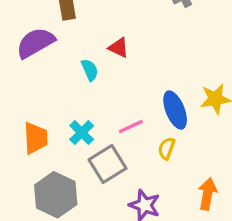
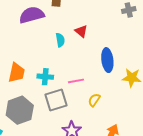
blue ellipse: (175, 110) -> (107, 60), moved
cyan cross: (82, 133) -> (45, 77), turned 35

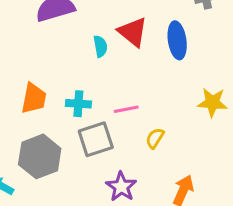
red triangle: (81, 31) -> (133, 32), size x1.5
blue ellipse: (107, 60) -> (177, 40), moved

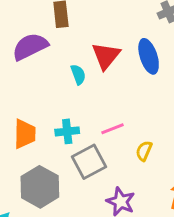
red triangle: (133, 32) -> (106, 56), turned 40

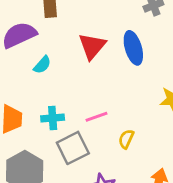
cyan semicircle: (78, 75) -> (42, 65), moved, turned 60

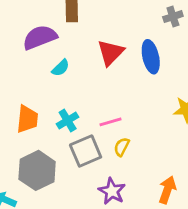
cyan cross: (53, 118) -> (68, 120), turned -30
yellow semicircle: (126, 139) -> (122, 147), moved

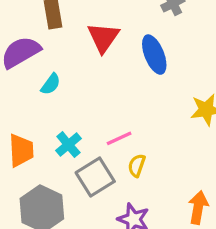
red triangle: (111, 53) -> (103, 38), moved

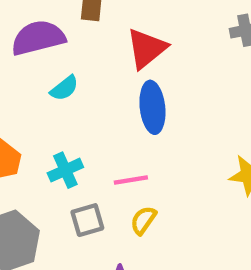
blue ellipse: (154, 55) -> (152, 107), moved
gray square: (95, 177) -> (87, 220), size x0.7

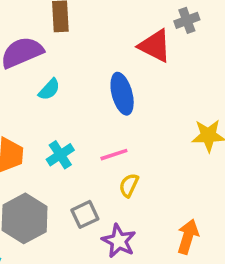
red triangle: (147, 49) -> (155, 46), moved, turned -45
gray square: (87, 220) -> (85, 214), moved

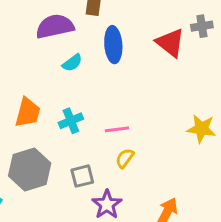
blue ellipse: (122, 94) -> (113, 45), moved

